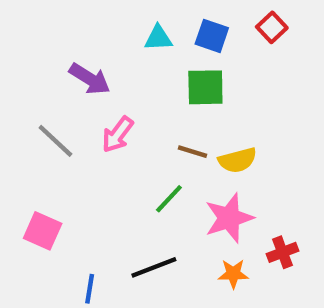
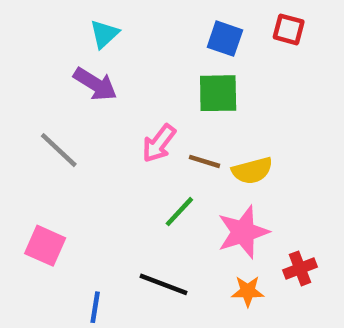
red square: (272, 27) -> (289, 29), turned -32
cyan triangle: (158, 38) -> (104, 34), moved, turned -40
pink arrow: (118, 134) -> (159, 143), moved
black line: (154, 267) -> (163, 284), turned 42

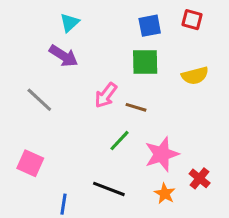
blue square: (225, 39) -> (150, 26), turned -30
yellow semicircle: (252, 171) -> (195, 76), moved
red cross: (300, 268) -> (200, 178), turned -30
orange star: (248, 291) -> (165, 193), turned 30

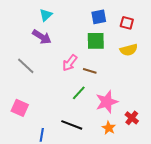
red square: (192, 20) -> (127, 23), moved

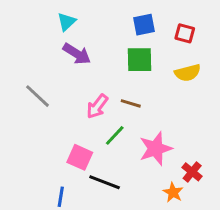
purple arrow: (42, 37) -> (77, 54), moved
pink arrow: (70, 63) -> (97, 106), moved
pink square: (20, 108) -> (80, 157), moved
orange star: (109, 128) -> (173, 192), moved

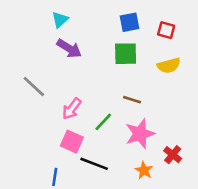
brown line: (131, 103) -> (132, 100), moved
pink arrow: (97, 106) -> (72, 109), moved
orange star: (173, 192) -> (144, 170), moved

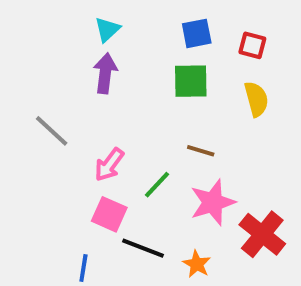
cyan triangle: (60, 20) -> (107, 29), moved
purple arrow: (69, 48) -> (105, 73), turned -115
yellow semicircle: (169, 66) -> (256, 99), turned -90
red cross: (173, 155) -> (262, 234), size x1.6
orange star: (144, 170) -> (197, 264), moved

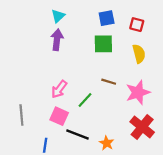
gray line: (52, 131) -> (21, 115), moved, turned 42
pink star: (213, 202) -> (138, 92), moved

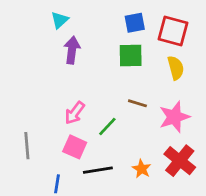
cyan triangle: (58, 16) -> (60, 20), moved
red square: (137, 25) -> (173, 31), size x1.6
black line: (77, 135) -> (98, 170), turned -30
orange star: (107, 143) -> (142, 169), moved

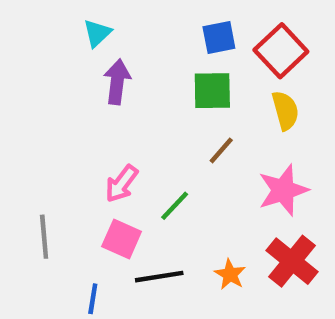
red square: (173, 31) -> (281, 51), turned 32
brown line: (137, 103) -> (221, 150), moved, turned -66

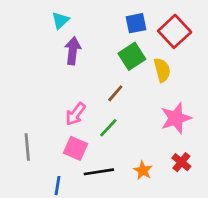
green square: (212, 91) -> (132, 56), turned -32
yellow semicircle: (285, 111) -> (162, 70), moved
brown line: (221, 150) -> (115, 93), moved
red cross: (292, 261) -> (181, 162), size x0.6

